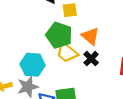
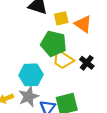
orange triangle: (90, 36) -> (83, 24), moved

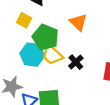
yellow square: (61, 18) -> (24, 20), moved, turned 32
cyan hexagon: (31, 75) -> (32, 55), moved

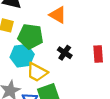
yellow trapezoid: (52, 55) -> (37, 72), moved

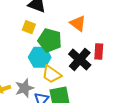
black cross: (65, 53) -> (80, 59), size x1.6
red rectangle: (98, 54) -> (99, 52), moved

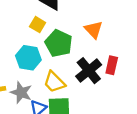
cyan hexagon: (40, 57) -> (28, 58), moved
gray star: (24, 88) -> (21, 92), turned 30

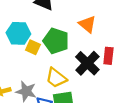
yellow square: (38, 25) -> (33, 47), moved
cyan hexagon: (28, 58) -> (18, 33), moved

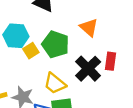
yellow square: (33, 47) -> (31, 51), turned 32

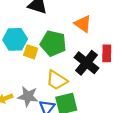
yellow square: (31, 51) -> (31, 52), turned -32

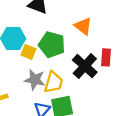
yellow trapezoid: (57, 80) -> (54, 82), turned -110
gray star: (28, 96) -> (35, 80), moved

